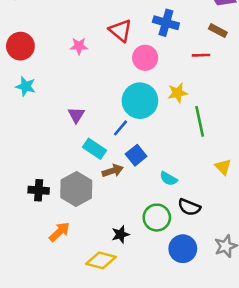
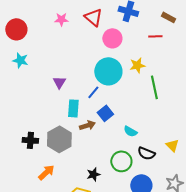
pink star: (79, 46) -> (61, 19), moved
cyan rectangle: (94, 149) -> (73, 108), turned 60
yellow triangle: (223, 167) -> (172, 145), moved

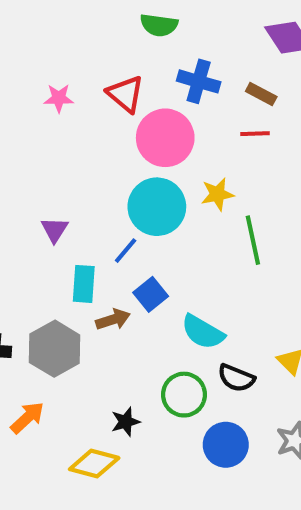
brown rectangle: (168, 17) -> (261, 94), moved
pink circle: (112, 38) -> (165, 138), size x1.4
cyan semicircle: (130, 131) -> (203, 332), size x1.5

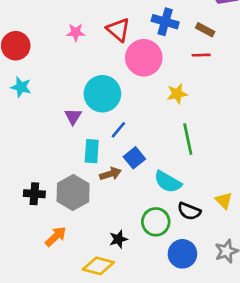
cyan circle: (157, 207) -> (102, 94), moved
green line: (253, 240) -> (188, 139), moved

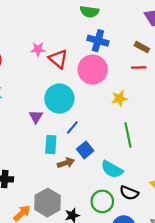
blue cross: (165, 22) -> (98, 41), moved
red triangle: (118, 30) -> (58, 59), moved
gray hexagon: (73, 192) -> (48, 203), moved

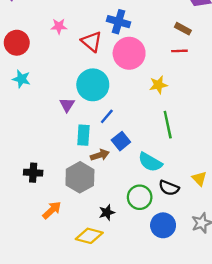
blue cross: (98, 41) -> (119, 22), moved
pink star: (38, 49) -> (59, 26), moved
gray hexagon: (48, 203) -> (80, 177), moved

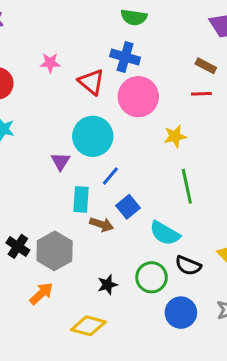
brown arrow: (100, 155) -> (102, 224), turned 36
black cross: (33, 173) -> (18, 246), turned 30
gray hexagon: (80, 177) -> (55, 251), moved
black star: (107, 212) -> (107, 285), moved

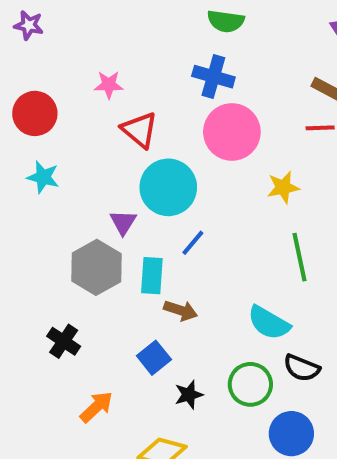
red triangle: (91, 82) -> (140, 130), moved
blue square: (128, 207) -> (154, 358), moved
gray hexagon: (55, 251) -> (96, 267), moved

